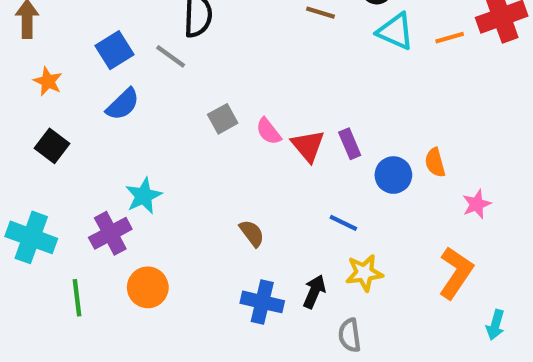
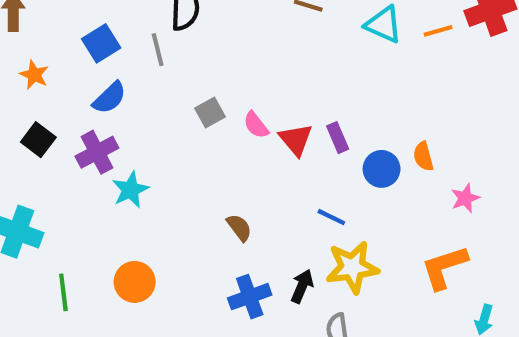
gray line: (171, 56) -> (158, 50), turned 40
purple cross: (110, 233) -> (97, 152), moved
yellow star: (364, 273) -> (352, 267), size x1.4
orange L-shape: (456, 273) -> (444, 267), turned -142
blue cross: (262, 302) -> (250, 297), turned -33

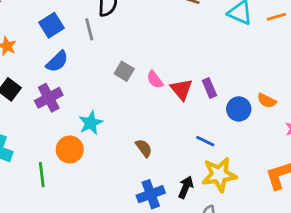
gray square: (210, 112) -> (124, 71), turned -30
orange semicircle: (423, 156) -> (267, 101), turned -48
cyan star: (130, 190) -> (91, 123), moved
orange circle: (135, 282) -> (70, 149), moved
green line: (63, 292) -> (42, 175), moved

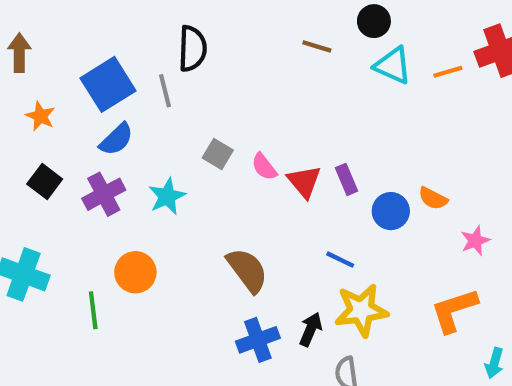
blue square: (52, 25) -> (108, 84), size x1.4
cyan star: (91, 123) -> (167, 196), moved
brown semicircle: (144, 148) -> (247, 270), size x1.6

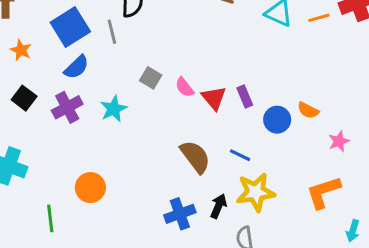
brown semicircle: (247, 270) -> (195, 157), moved
orange circle: (135, 272) -> (90, 188), moved
green line: (93, 310) -> (50, 218), moved

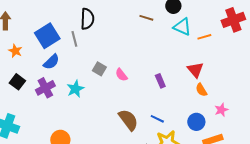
orange line: (319, 18) -> (204, 37), moved
red triangle: (214, 98) -> (195, 70), moved
orange semicircle: (308, 110) -> (201, 90), turned 32
blue circle: (277, 120) -> (196, 122), moved

